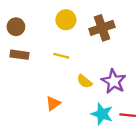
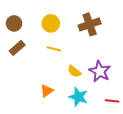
yellow circle: (66, 20) -> (51, 23), moved
brown rectangle: (19, 55) -> (17, 48), turned -49
cyan star: (102, 114) -> (78, 97), moved

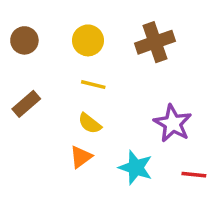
brown rectangle: (17, 48) -> (26, 104), moved
yellow semicircle: (74, 71) -> (90, 123), moved

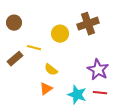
yellow circle: (88, 40) -> (60, 34), moved
yellow line: (93, 85) -> (34, 48), moved
red line: (194, 175) -> (100, 93), moved

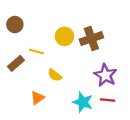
brown cross: (88, 24) -> (91, 39), moved
orange triangle: (46, 89) -> (38, 98), moved

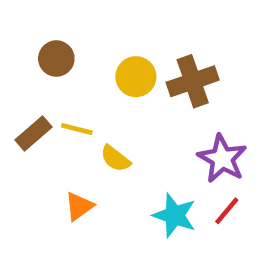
brown circle: (15, 25) -> (56, 59), moved
yellow line: (36, 51) -> (77, 129), moved
red line: (108, 100) -> (227, 211), turned -56

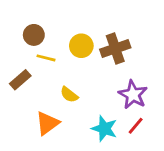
yellow line: (77, 129) -> (46, 58), moved
orange triangle: (79, 206) -> (47, 123), size x1.4

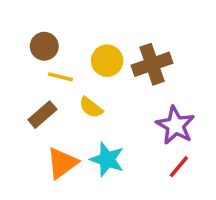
brown rectangle: (20, 80) -> (42, 115), moved
yellow semicircle: (69, 95) -> (91, 107), moved
cyan star: (104, 129) -> (107, 159), moved

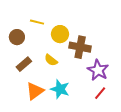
brown circle: (44, 46) -> (17, 37), moved
brown cross: (152, 64) -> (80, 47), moved, turned 30
yellow line: (60, 77) -> (37, 22), moved

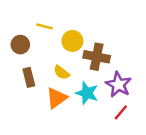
brown rectangle: (24, 64) -> (29, 77), turned -63
cyan star: (60, 89) -> (87, 93), moved
orange triangle: (35, 91) -> (57, 98), moved

